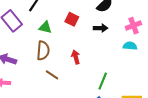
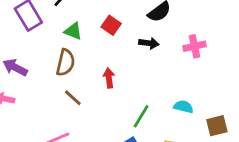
cyan semicircle: (130, 46) -> (183, 107), moved

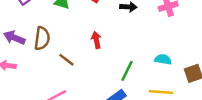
brown semicircle: (65, 63) -> (42, 38), moved

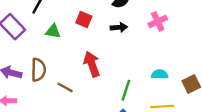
red arrow: (96, 40) -> (92, 64), size x1.5

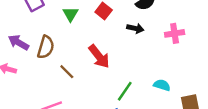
green triangle: (53, 31) -> (71, 14), turned 35
red arrow: (92, 64) -> (99, 56), turned 145

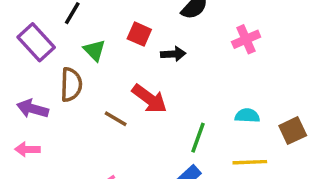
black arrow: (135, 28) -> (173, 54), moved
brown semicircle: (46, 47) -> (71, 85), moved
brown line: (67, 72) -> (116, 119), moved

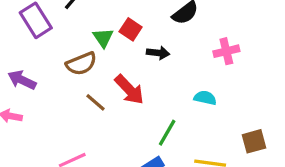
green triangle: (95, 50) -> (103, 38), moved
brown semicircle: (71, 85) -> (81, 64), moved, turned 56
cyan semicircle: (247, 116) -> (205, 98), moved

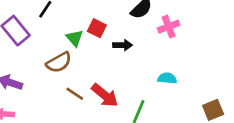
pink cross: (226, 51) -> (169, 27), moved
red arrow: (129, 90) -> (105, 95), moved

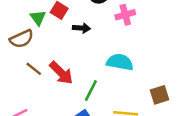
cyan semicircle: (167, 78) -> (120, 62), size x1.5

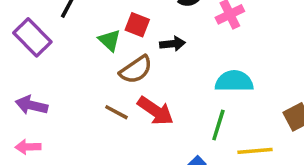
brown semicircle: (22, 39) -> (136, 70), moved
green line: (91, 91) -> (218, 125), moved

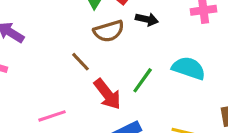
red arrow: (155, 111) -> (107, 94), moved
green line: (218, 125) -> (143, 80), moved

